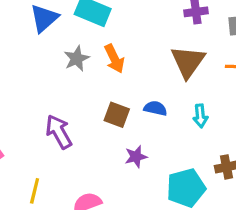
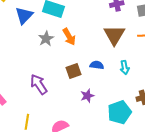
brown square: (117, 115) -> (73, 71), turned -35

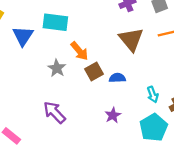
gray star: (46, 39) -> (57, 68), moved
cyan arrow: (125, 67) -> (153, 94), moved
brown square: (73, 71) -> (94, 72), moved

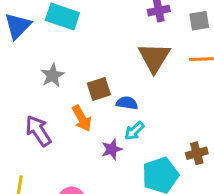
orange arrow: (79, 51) -> (82, 118), moved
cyan arrow: (153, 94) -> (134, 131), moved, turned 56

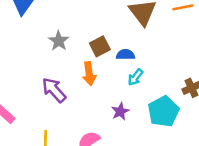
orange arrow: (82, 118) -> (89, 74), turned 30
purple star: (112, 149) -> (120, 111), moved

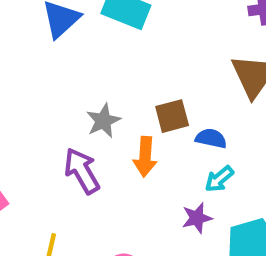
gray star: (59, 41) -> (103, 121), moved
purple star: (120, 111) -> (197, 218), moved

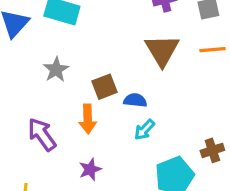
gray star: (103, 121) -> (56, 70), moved
purple star: (197, 218) -> (90, 169), moved

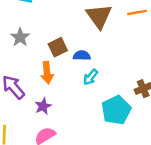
purple star: (90, 169) -> (43, 106), moved

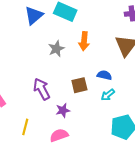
brown square: (58, 47) -> (79, 85), moved
orange arrow: (47, 73) -> (84, 41), moved

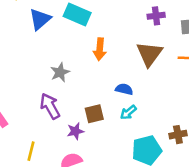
gray star: (56, 49) -> (60, 72), moved
brown square: (79, 85) -> (94, 114), moved

